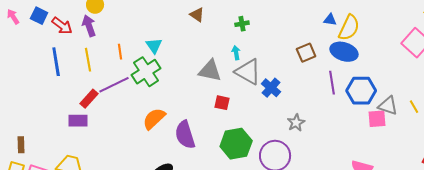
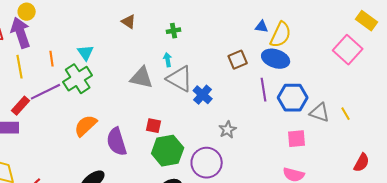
purple arrow: (89, 26) -> (21, 33), size x1.4
red square: (222, 103) -> (154, 126), moved
pink square: (377, 119) -> (297, 139), moved

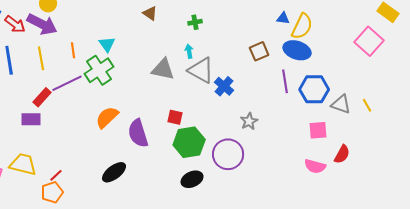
purple arrow: (21, 33) -> (42, 24), turned 136
red semicircle: (362, 163) -> (342, 154), moved

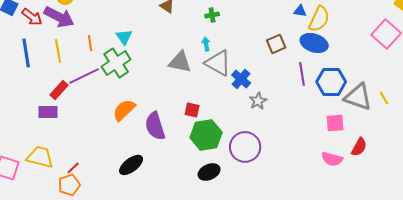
gray triangle: (341, 104) -> (358, 97), size x1.4
gray star: (249, 121) -> (258, 101), moved

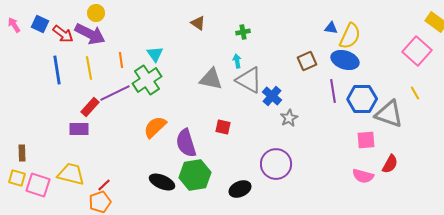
yellow line: (384, 98) -> (415, 93), moved
green hexagon: (206, 135) -> (195, 175), moved
black ellipse: (131, 165) -> (162, 182), turned 60

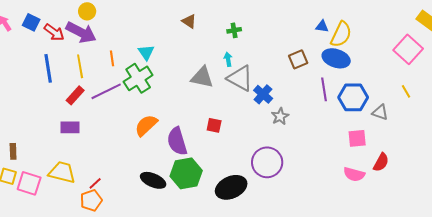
red rectangle: (90, 107) -> (75, 95), moved
gray triangle: (389, 114) -> (380, 112), size x0.6
black ellipse: (240, 189) -> (231, 187), size x1.4

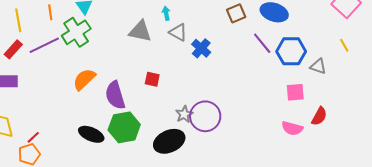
gray triangle: (240, 78) -> (178, 32), size x0.7
purple line: (324, 89) -> (262, 43), turned -30
gray star: (280, 116) -> (184, 114), moved

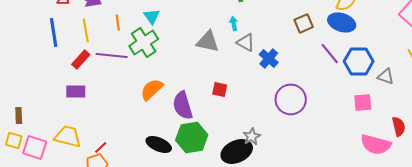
purple line: (44, 45) -> (112, 55), turned 32
gray star: (184, 114) -> (252, 136), moved
purple circle: (205, 116) -> (291, 99), moved
red semicircle: (319, 116) -> (399, 126), moved, turned -42
pink semicircle: (292, 128) -> (376, 144), moved, size x1.4

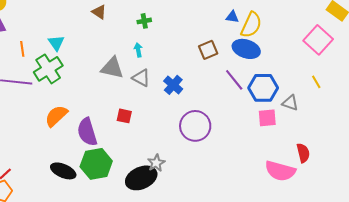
gray triangle: (246, 42) -> (141, 78), moved
pink square: (363, 102) -> (267, 118), moved

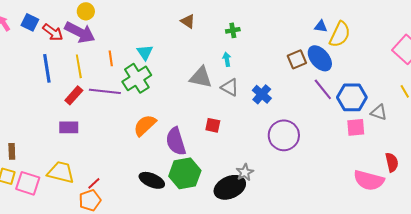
blue ellipse: (246, 49) -> (320, 58), moved, turned 32

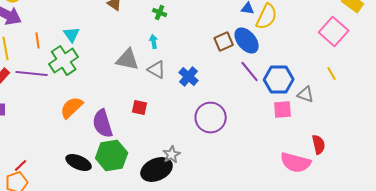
green cross: (233, 30) -> (160, 12), turned 32

